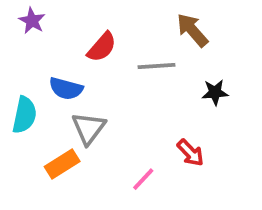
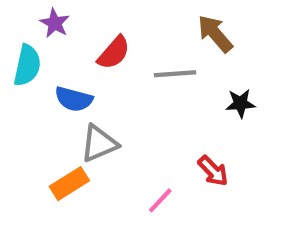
purple star: (32, 21) -> (55, 23), moved
cyan semicircle: (24, 115) -> (27, 65), moved
gray triangle: (89, 128) -> (99, 143), turned 30

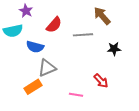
cyan semicircle: (27, 65) -> (13, 31), turned 66
pink line: (160, 200) -> (76, 95), turned 56

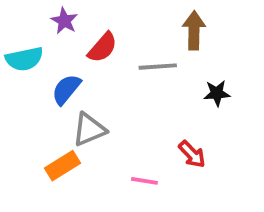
purple star: (26, 11) -> (64, 21), moved
brown arrow: (102, 16) -> (194, 30), turned 42
blue semicircle: (35, 47) -> (66, 89), turned 114

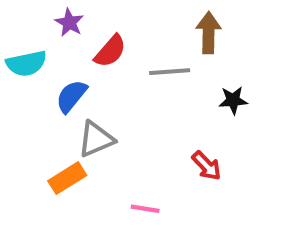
pink line: (144, 181) -> (145, 209), moved

